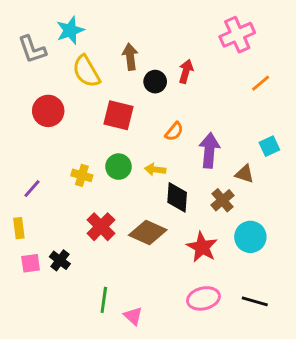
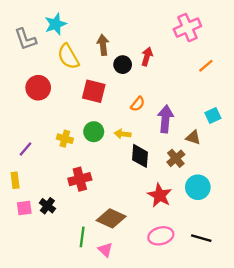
red cross: (101, 227) -> (80, 179), turned 30
brown diamond: (148, 232) -> (111, 218), moved

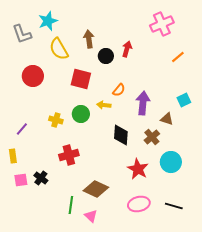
yellow arrow: (123, 134) -> (104, 105), moved

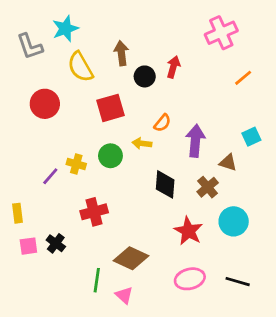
red square: (81, 79) -> (110, 108), turned -30
purple line: (22, 129) -> (50, 176), moved

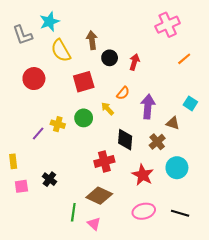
red arrow: (173, 67) -> (134, 62), moved
cyan square: (251, 137) -> (190, 103), turned -32
yellow arrow: (142, 143) -> (107, 109), turned 40
red cross: (94, 212) -> (104, 161), moved
black cross: (56, 243) -> (49, 179), moved

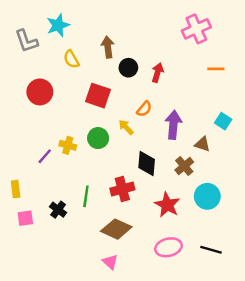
yellow semicircle: (61, 51) -> (71, 59), size x0.7
orange line: (184, 59) -> (216, 69), turned 40
red square: (84, 82) -> (98, 96), turned 35
green line: (73, 212) -> (86, 196), moved

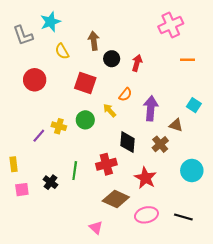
cyan circle: (207, 196) -> (192, 171), moved
brown diamond: (116, 229) -> (116, 199), moved

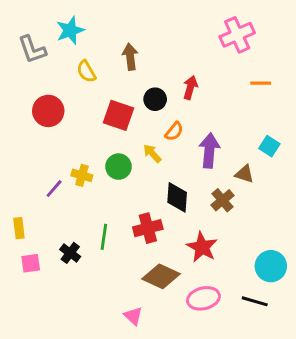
black circle: (112, 59) -> (155, 99), moved
cyan circle: (192, 171) -> (271, 266), moved

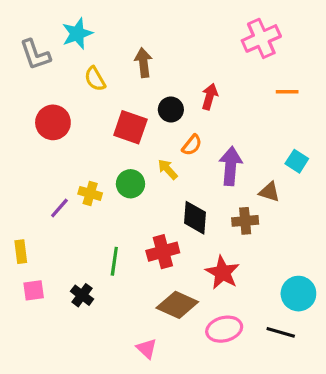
brown cross: (222, 200) -> (245, 221), turned 35
black cross: (70, 253) -> (82, 295), moved

